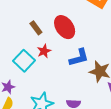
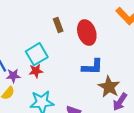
red star: (44, 51) -> (36, 71), moved

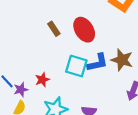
cyan square: (37, 54) -> (76, 66), moved, turned -30
brown star: (109, 87) -> (122, 60), moved

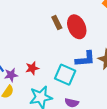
brown rectangle: (54, 29) -> (57, 23), moved
cyan square: (76, 66) -> (65, 75), moved

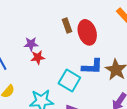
red star: (32, 68) -> (38, 57), moved
purple star: (11, 75) -> (31, 44), moved

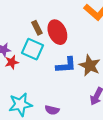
cyan square: (69, 80) -> (32, 49), moved

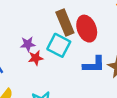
brown rectangle: (37, 28) -> (65, 22), size x1.6

